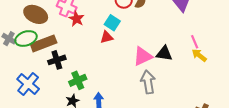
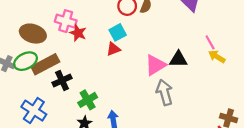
cyan square: (112, 23) -> (118, 32), turned 35

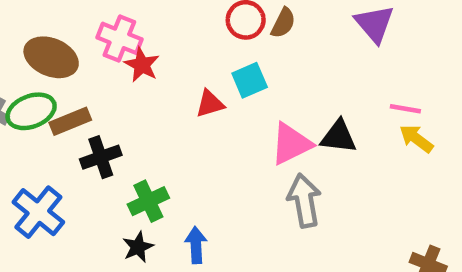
cyan square: (118, 32) -> (250, 80), moved
pink line: (210, 42) -> (405, 109), turned -56
brown rectangle: (45, 64) -> (70, 121), size x0.7

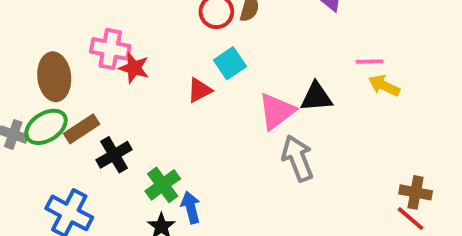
brown ellipse: (51, 57) -> (54, 77), turned 72
blue arrow: (196, 245) -> (191, 207), moved

